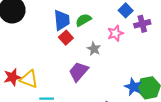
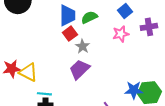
blue square: (126, 10) -> (125, 11), moved
gray star: (94, 49) -> (83, 46), moved
blue star: (133, 87) -> (134, 90), turned -30

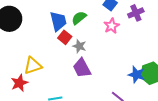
purple trapezoid: (79, 69) -> (82, 68), turned -60
yellow triangle: (28, 72) -> (33, 66), moved, turned -30
blue star: (134, 90) -> (137, 75), turned 30

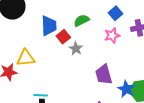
blue trapezoid: (58, 21) -> (49, 26), moved
purple trapezoid: (82, 68) -> (104, 75), moved

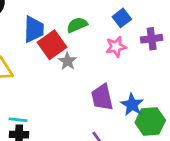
red square: (63, 37) -> (52, 45), size x1.5
blue star: (126, 89) -> (132, 105), moved

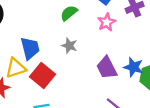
blue trapezoid: (34, 29) -> (30, 48), moved
red square: (52, 45) -> (42, 76), moved

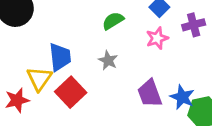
yellow triangle: (16, 68) -> (39, 79), turned -45

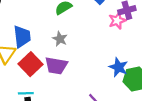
pink star: (157, 38) -> (117, 21), moved
purple trapezoid: (150, 93) -> (56, 66), moved, turned -60

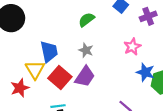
pink star: (117, 21) -> (132, 47), moved
purple trapezoid: (56, 66) -> (85, 77), turned -60

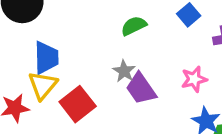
blue trapezoid: (49, 52) -> (46, 58), moved
purple trapezoid: (85, 77) -> (141, 89), moved, turned 100

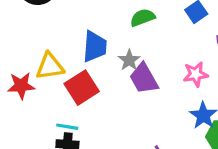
blue trapezoid: (46, 58) -> (95, 46), moved
yellow triangle: (43, 85) -> (50, 66), turned 36

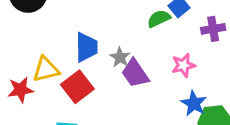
green semicircle: (143, 18) -> (159, 19), moved

